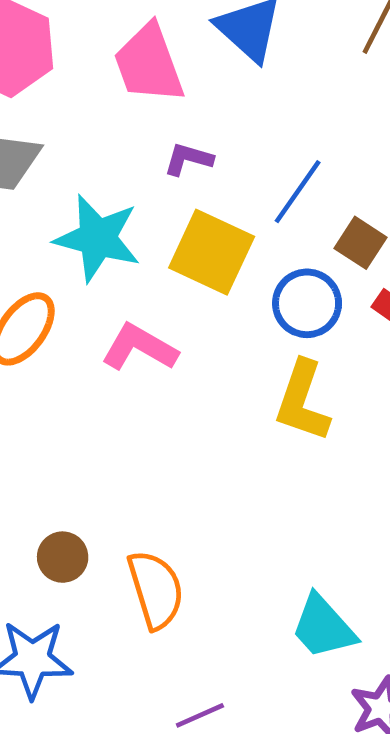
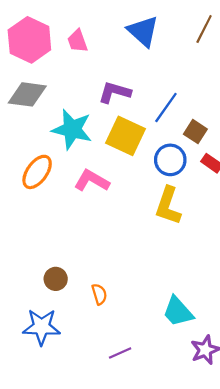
pink trapezoid: (149, 64) -> (77, 41), moved, size x0.6
purple L-shape: (188, 159) -> (115, 92), size x1.4
orange semicircle: (156, 590) -> (99, 294), size x0.6

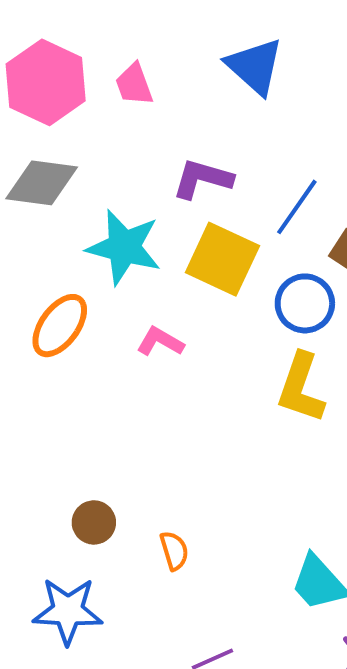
pink L-shape: (92, 181) -> (160, 342), size x0.7

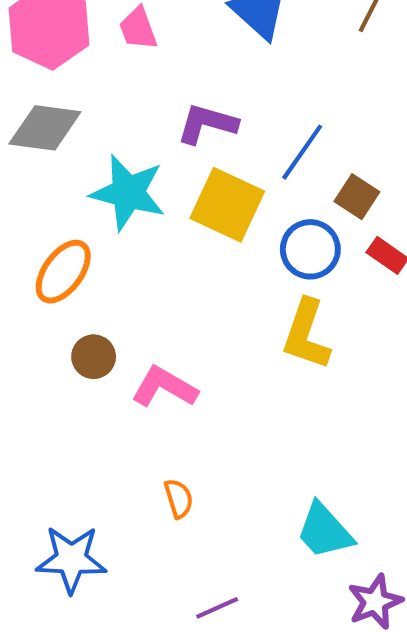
pink L-shape: (160, 342) -> (164, 387), moved, size x1.4
brown circle: (94, 522) -> (94, 357), moved

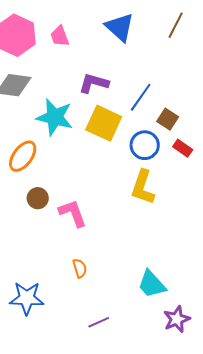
pink L-shape: (164, 387) -> (73, 213), turned 40

